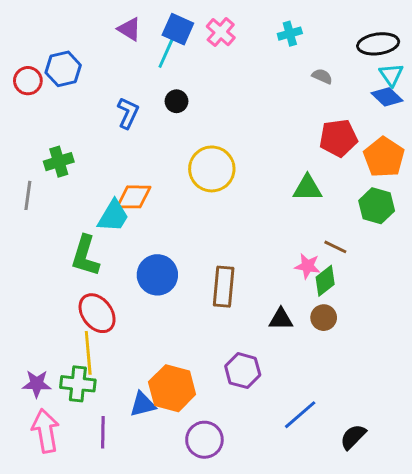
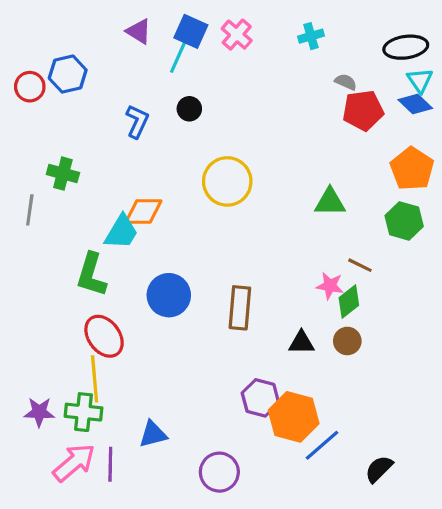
red pentagon: (338, 138) -> (363, 110), moved
green cross: (59, 162) -> (63, 174), turned 32
orange hexagon: (172, 388) -> (294, 417), moved
pink arrow: (46, 431) -> (74, 463), moved, turned 60

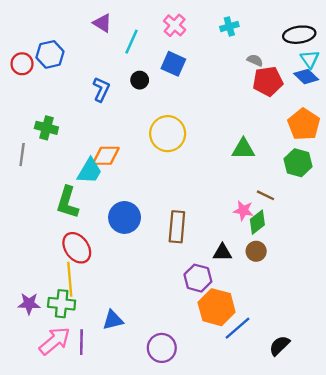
blue square: (191, 31) -> (173, 64), moved
purple hexagon: (260, 398) -> (198, 278), moved

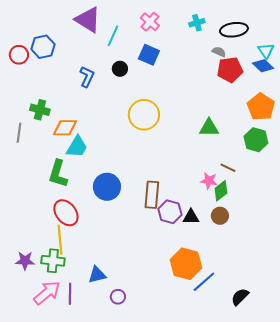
purple triangle: (102, 23) -> (88, 20), size x1.6
black ellipse: (299, 35) -> (234, 30), moved
orange diamond: (106, 156) -> (65, 128), moved
purple hexagon: (198, 278) -> (170, 212), moved
purple circle: (162, 348) -> (118, 297), moved, size x0.6

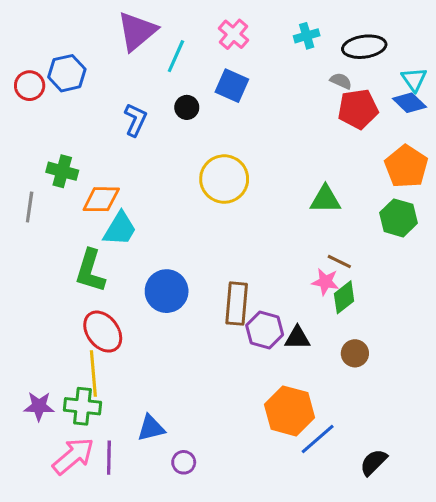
purple triangle: (88, 20) -> (137, 31), turned 48
brown line: (228, 168) -> (339, 262), moved
brown circle: (220, 216) -> (355, 353), moved

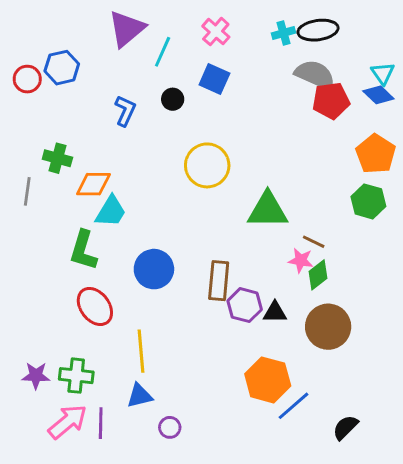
black ellipse: (364, 47) -> (318, 30), moved
gray semicircle: (341, 81) -> (315, 75), size x2.0
green triangle: (325, 199) -> (268, 210), moved, size x1.4
brown circle: (355, 353) -> (328, 327), size x1.8
yellow line: (93, 374) -> (141, 351), moved

